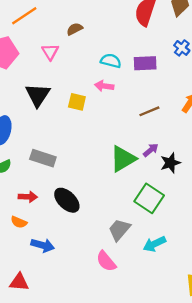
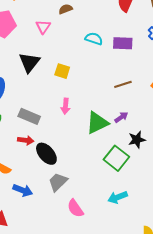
pink arrow: (104, 86) -> (65, 106), moved, turned -98
black star: (170, 163) -> (137, 140), moved
red arrow: (28, 197) -> (26, 140), moved
gray trapezoid: (119, 230) -> (58, 182), moved

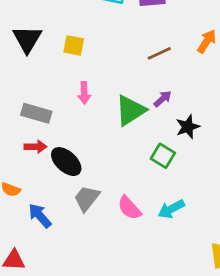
green square: (116, 158) -> (163, 156), size x0.7
blue arrow: (23, 190) -> (40, 216), turned -144
pink semicircle: (75, 208) -> (129, 208), moved

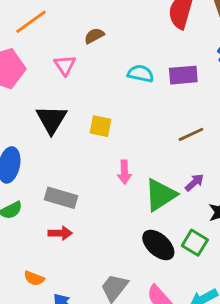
pink arrow: (84, 93) -> (124, 172), moved
black ellipse: (66, 162) -> (158, 245), moved

